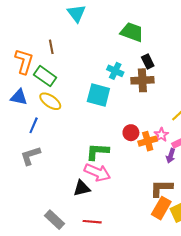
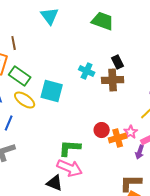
green trapezoid: (132, 32) -> (103, 21), moved
brown line: (51, 47) -> (14, 43), moved
cyan square: (98, 95) -> (52, 91), moved
black triangle: (82, 188) -> (55, 183), turned 36

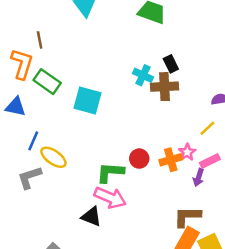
cyan cross: (87, 71) -> (143, 75), moved
yellow ellipse: (25, 100) -> (53, 157), moved
red circle: (102, 130) -> (139, 159), moved

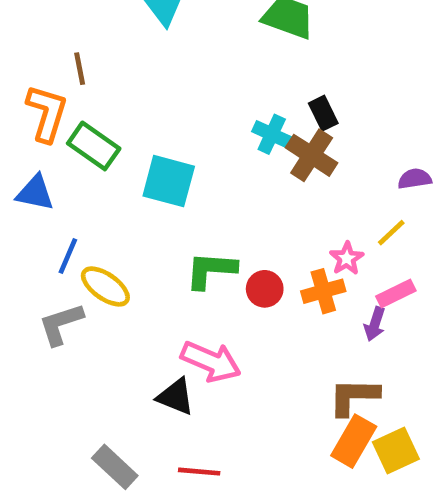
brown cross: (164, 87) -> (312, 155), turned 36
pink star: (187, 152) -> (347, 258), moved
green L-shape: (110, 172) -> (211, 270), moved

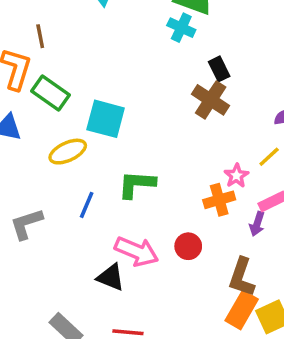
cyan cross: (272, 134) -> (181, 28), moved
blue line: (68, 256) -> (87, 205), moved
yellow ellipse: (105, 286) -> (68, 152), moved, turned -60
red circle: (265, 289) -> (188, 246), moved
brown L-shape: (354, 397) -> (242, 277), turned -72

